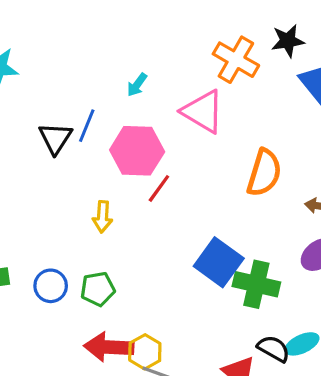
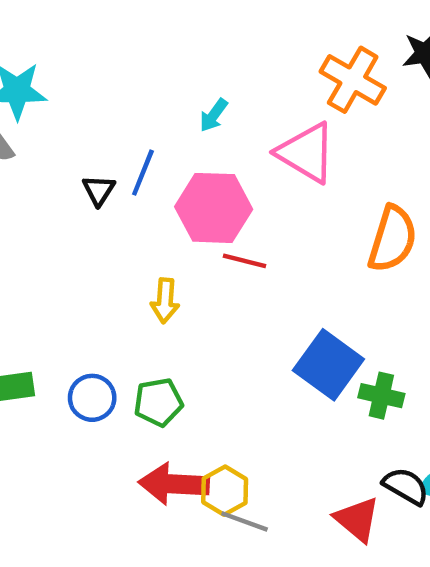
black triangle: (55, 138) -> (99, 190), size x0.7
red line: (159, 188) -> (244, 261), turned 68
green cross: (256, 284) -> (381, 396), size x0.7

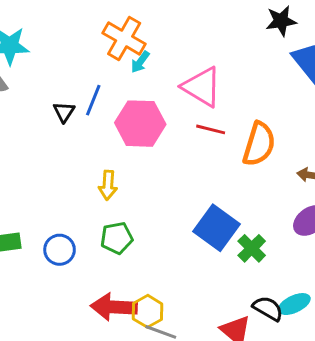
orange cross: (353, 80) -> (124, 38), moved
red line: (244, 261) -> (211, 129), moved
green cross: (381, 396) -> (252, 248), turned 32
green pentagon: (158, 402) -> (117, 238), moved

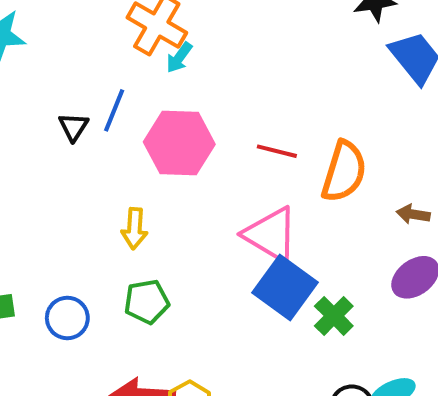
pink triangle: (202, 87) -> (271, 235), moved

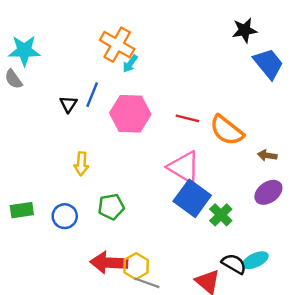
orange semicircle: (344, 172) -> (227, 130), turned 111
yellow arrow: (134, 228) -> (81, 164), moved

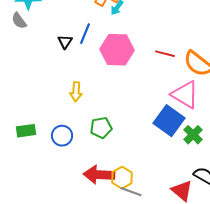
pink triangle: (184, 167) -> (185, 95), moved

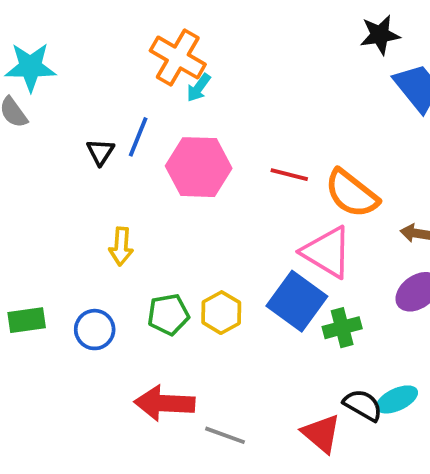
green cross: (193, 135) -> (342, 328), turned 30
yellow hexagon: (122, 178) -> (221, 313), moved

